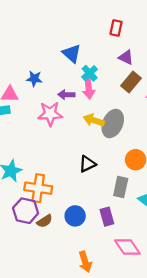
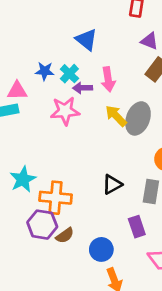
cyan cross: (90, 73) -> (69, 74), moved
yellow arrow: (94, 120) -> (116, 116), turned 30
black triangle: (87, 164) -> (112, 184), moved
blue circle: (75, 216) -> (101, 249), moved

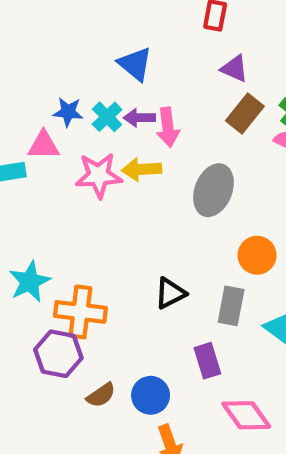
purple arrow: (83, 88) -> (139, 118), moved
pink triangle: (17, 91) -> (44, 145), moved
yellow arrow: (116, 116) -> (142, 169), moved, turned -50
brown semicircle: (65, 235) -> (101, 395), moved

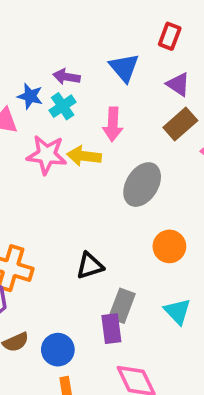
blue triangle: (135, 64) -> (124, 68), moved
purple arrow: (139, 118) -> (67, 77), moved
gray rectangle: (231, 306) -> (122, 306), moved

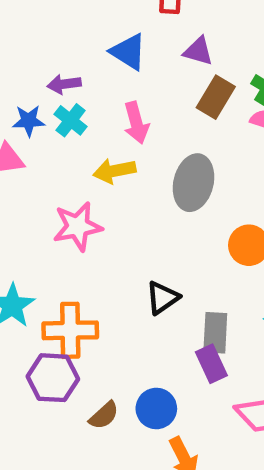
pink star: (47, 155) -> (78, 226), moved

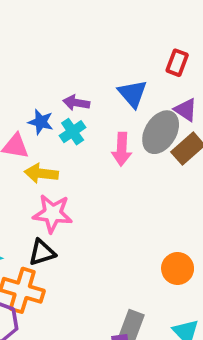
yellow arrow: (114, 171) -> (41, 173), moved
gray ellipse: (194, 183) -> (161, 132), moved
black triangle: (162, 298) -> (42, 252), moved

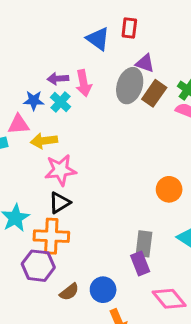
blue triangle: (133, 94) -> (98, 39), moved
pink arrow: (122, 149) -> (84, 83), moved

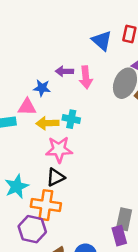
cyan cross: (60, 102) -> (71, 119), moved, turned -36

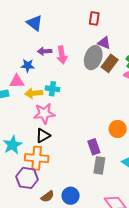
blue triangle: (102, 41) -> (34, 23), moved
purple rectangle: (119, 236) -> (94, 147), moved

